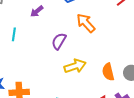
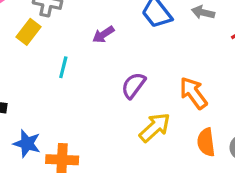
orange arrow: (86, 23) -> (193, 93), moved
yellow arrow: (75, 66) -> (155, 128), turned -30

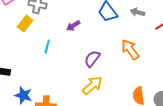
orange arrow: (193, 93) -> (130, 50), moved
yellow arrow: (155, 128) -> (92, 85), moved

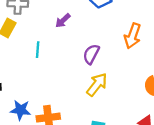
orange arrow: (130, 50) -> (133, 36), turned -115

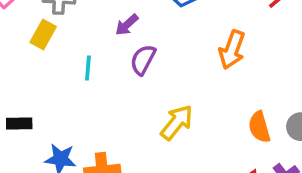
purple semicircle: (91, 54) -> (143, 60), moved

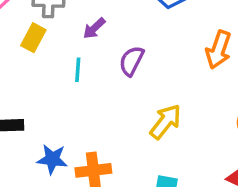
purple arrow: (127, 25) -> (94, 28), moved

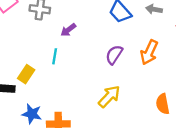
yellow rectangle: (33, 38) -> (26, 74), moved
purple semicircle: (132, 61) -> (114, 55), moved

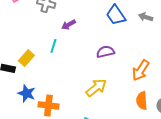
orange arrow: (149, 52) -> (141, 70), moved
purple semicircle: (114, 55) -> (105, 52), turned 36

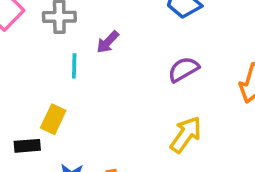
cyan line: (53, 46) -> (74, 66), moved

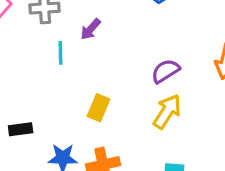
purple semicircle: (184, 69) -> (165, 71), moved
yellow rectangle: (53, 119) -> (99, 108), moved

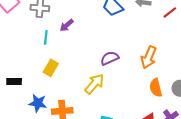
yellow rectangle: (99, 108) -> (51, 68), moved
yellow arrow: (167, 112) -> (94, 84), moved

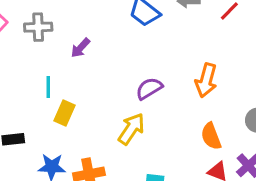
cyan line: (46, 37) -> (48, 87), moved
orange semicircle: (156, 88) -> (211, 136), moved

